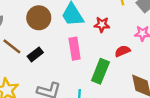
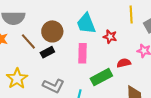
brown circle: (39, 18) -> (52, 31), moved
green rectangle: (100, 71) -> (101, 77), turned 30

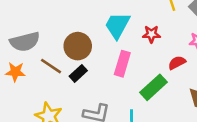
cyan trapezoid: (86, 23) -> (117, 25), turned 65
pink rectangle: (82, 53) -> (122, 64), turned 30

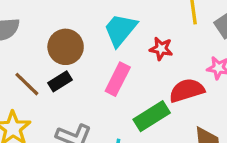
red semicircle: (177, 63) -> (187, 90), size x1.5
brown line: (51, 66) -> (27, 84), moved

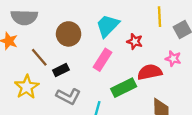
black rectangle: (60, 81) -> (61, 70), moved

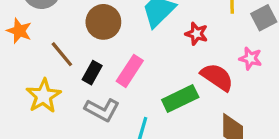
pink rectangle: (103, 60) -> (130, 71), moved
black rectangle: (61, 70) -> (92, 73), turned -35
red semicircle: (150, 72) -> (217, 77), turned 45

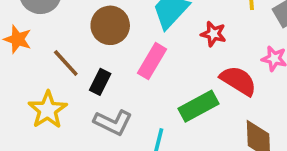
pink rectangle: (130, 71) -> (152, 61), moved

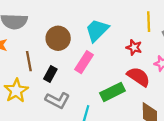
red star: (213, 34) -> (134, 47), moved
brown line: (66, 63) -> (29, 61), turned 30

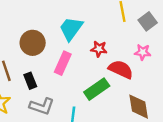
red star: (134, 47) -> (99, 49), moved
black rectangle: (50, 74) -> (30, 81), turned -42

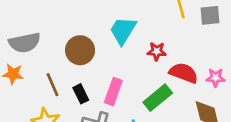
gray square: (148, 21) -> (210, 15), turned 36
pink star: (143, 52) -> (216, 78), moved
pink rectangle: (63, 63) -> (113, 92), moved

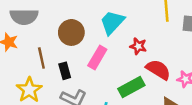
pink rectangle: (113, 92) -> (97, 58), moved

